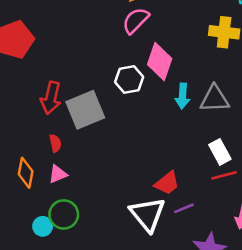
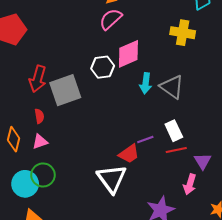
pink diamond: (160, 62) -> (128, 54), turned 44
gray triangle: (215, 99) -> (172, 87), turned 35
purple line: (184, 208) -> (145, 139), moved
cyan circle: (43, 226) -> (25, 184), size x1.6

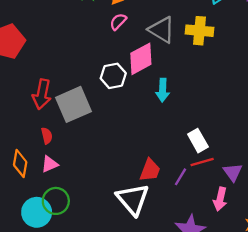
pink semicircle: (111, 19) -> (118, 22), size x0.7
gray triangle: (172, 87) -> (162, 30), moved
purple line: (145, 139) -> (181, 177), moved, turned -35
red trapezoid: (129, 154) -> (150, 170), turned -30

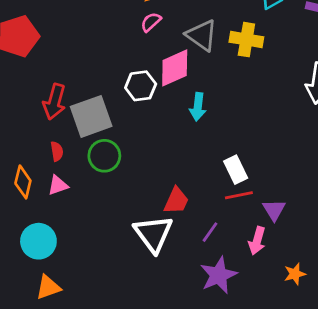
purple line: (181, 177) -> (210, 232), moved
green circle: (56, 201) -> (104, 156), moved

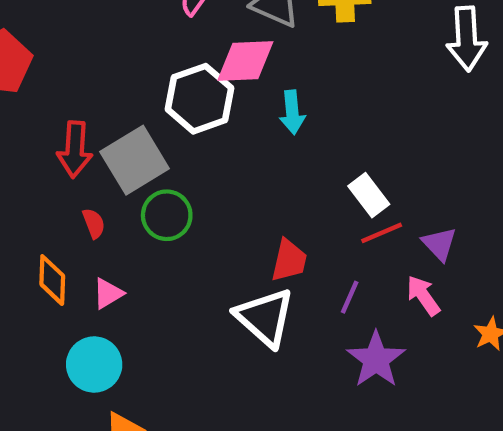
pink diamond: (175, 68) -> (245, 61), turned 33
white hexagon: (141, 86) -> (199, 99), size x1.4
pink triangle: (58, 185) -> (108, 293), moved
pink arrow: (257, 241) -> (423, 296), turned 140

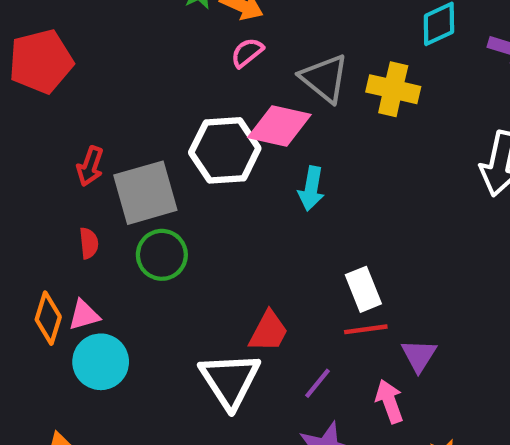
red arrow: (75, 149) -> (90, 166), size x0.7
orange diamond: (52, 280) -> (48, 318), moved
cyan circle: (94, 365) -> (101, 362), moved

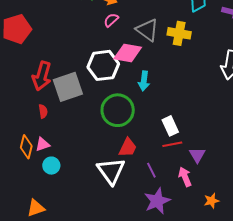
red arrow: (90, 166) -> (42, 76), size x1.6
green circle: (162, 255) -> (118, 110), moved, size x1.4
cyan circle: (101, 362) -> (51, 166), size x0.7
purple line: (317, 383) -> (151, 170), turned -63

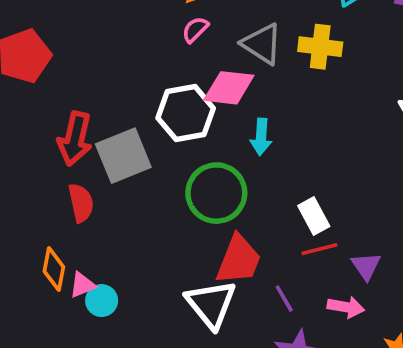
red semicircle: (43, 111) -> (81, 203), size x1.5
pink triangle: (43, 144) -> (82, 285), moved
red trapezoid: (128, 148) -> (239, 260), size x1.4
pink arrow: (185, 177) -> (346, 307), turned 126

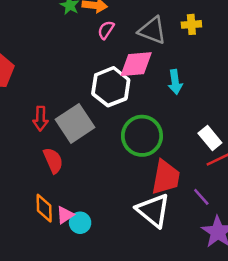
yellow cross: (320, 47) -> (191, 24), size x0.7
cyan arrow: (261, 137) -> (175, 82), moved
red arrow: (75, 139) -> (41, 119), size x0.7

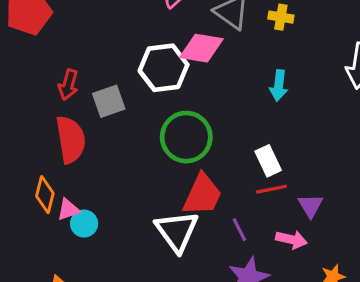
cyan arrow: (175, 82) -> (279, 85), moved
gray square: (75, 123) -> (109, 101), size x0.7
red semicircle: (53, 160) -> (71, 140), size x1.4

